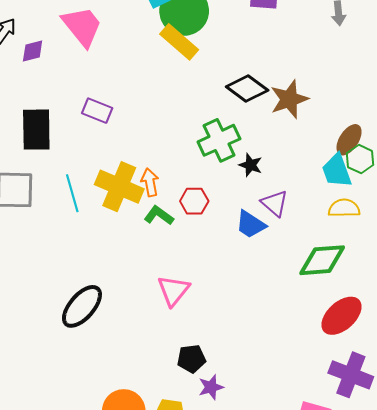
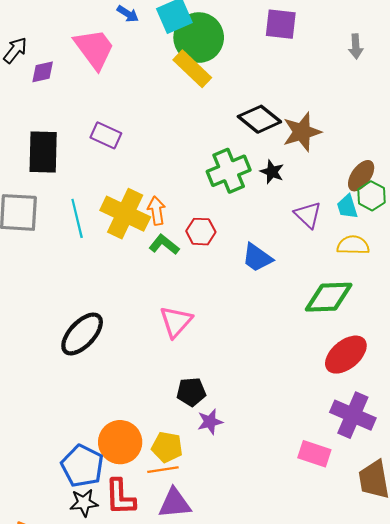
black star: (251, 165) -> (272, 172), moved
cyan trapezoid: (337, 171) -> (347, 207), size x0.7
purple triangle: (275, 203) -> (308, 215), moved

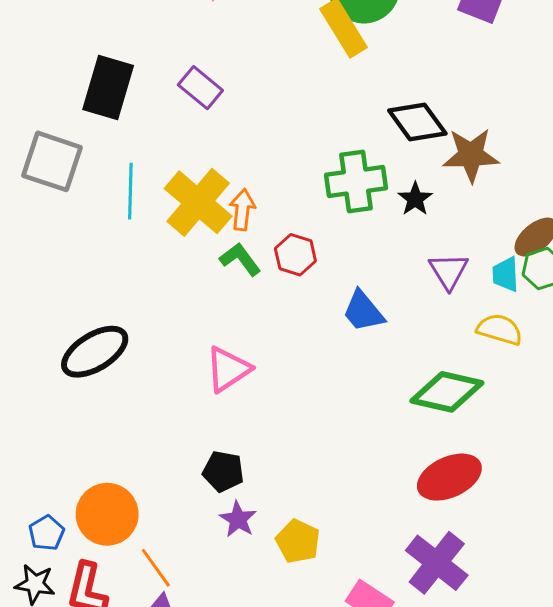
purple star: (210, 422) -> (238, 519), turned 30
yellow pentagon: (167, 447) -> (298, 541), moved
blue pentagon: (82, 466) -> (46, 533), size x0.6
orange line: (163, 470) -> (156, 568), turned 48

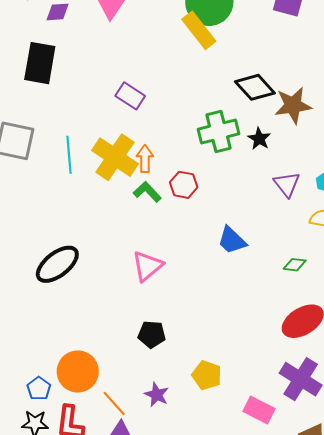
black rectangle: (108, 87) -> (40, 63), moved
purple rectangle: (200, 88) -> (130, 96), moved
blue trapezoid: (363, 311) -> (232, 240), moved
green diamond: (447, 392) -> (295, 265), size x0.5
purple star: (238, 519) -> (157, 395), moved

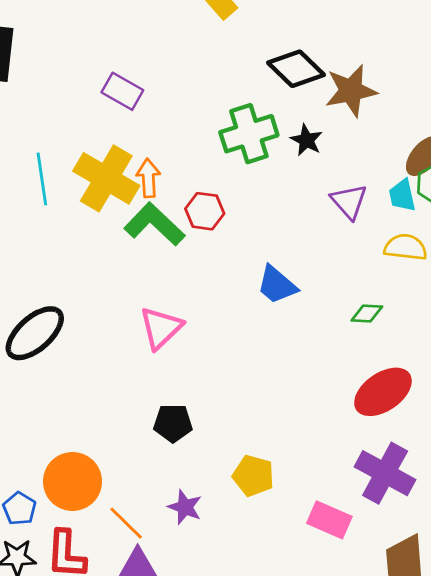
green L-shape: (147, 192) -> (154, 224), size x1.5

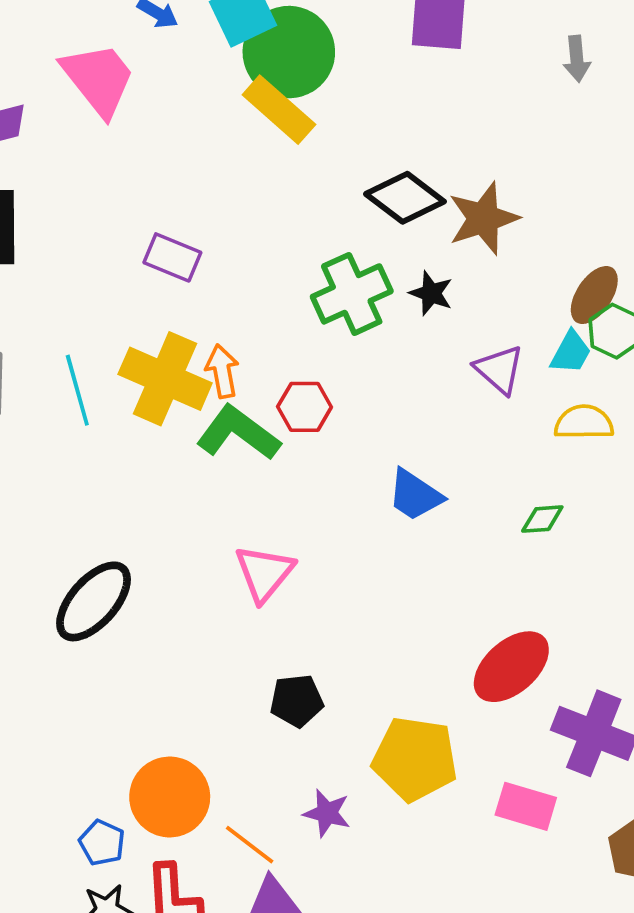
cyan trapezoid: (402, 195) -> (571, 352), turned -132
red ellipse: (383, 392) -> (511, 667), moved
yellow pentagon: (253, 476) -> (415, 759), size x1.5

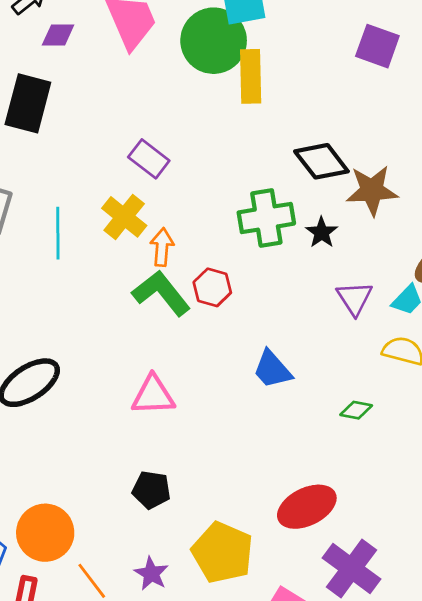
green circle: (289, 52) -> (214, 41), moved
yellow rectangle: (279, 110) -> (251, 76), turned 32
yellow cross: (165, 379) -> (124, 217), moved, size x0.7
pink triangle: (264, 573) -> (153, 395), turned 33

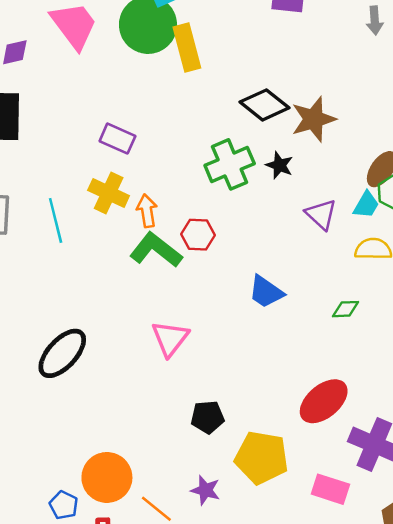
pink triangle: (153, 395) -> (170, 338), turned -36
black pentagon: (151, 490) -> (207, 417), moved

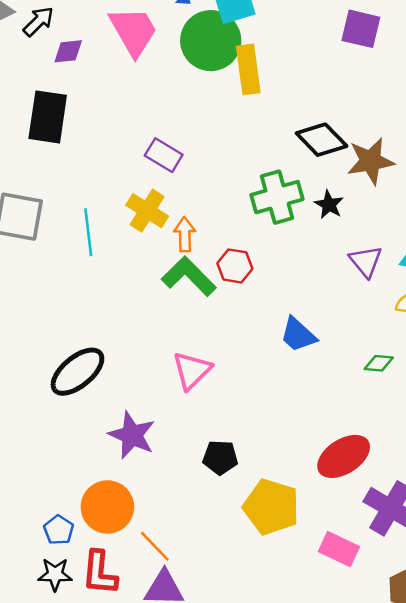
purple star: (205, 490) -> (132, 435), moved, size x1.5

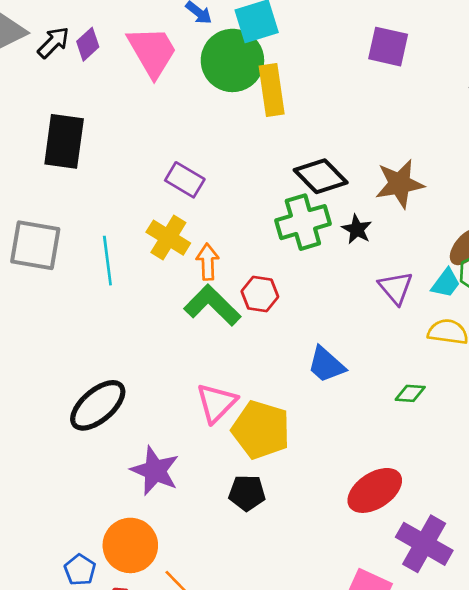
purple diamond: (68, 51) -> (88, 44), moved, turned -36
black diamond: (322, 140) -> (321, 176), moved
yellow pentagon: (271, 507) -> (261, 430), moved

